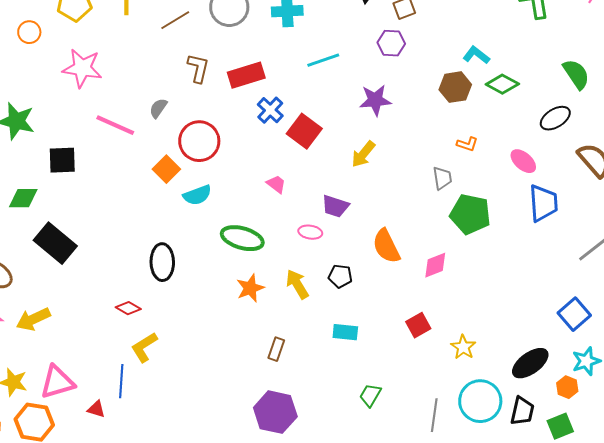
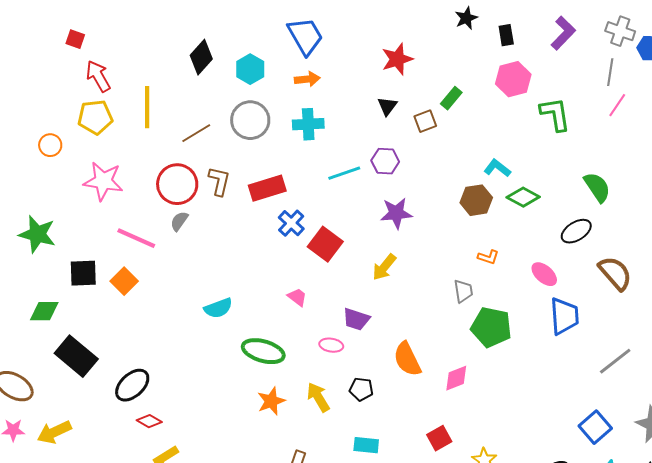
purple hexagon: (391, 43) -> (385, 161), moved
red circle: (199, 141) -> (177, 184), moved
orange square: (166, 169) -> (124, 281), moved
black ellipse: (162, 262) -> (132, 385), moved, turned 48

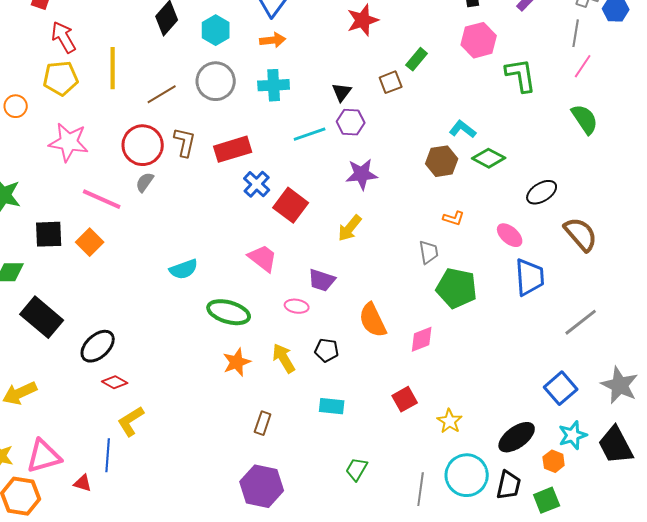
black triangle: (387, 106) -> (342, 92), moved
green semicircle: (597, 187) -> (585, 119), moved
pink trapezoid: (297, 297) -> (263, 258), size x1.5

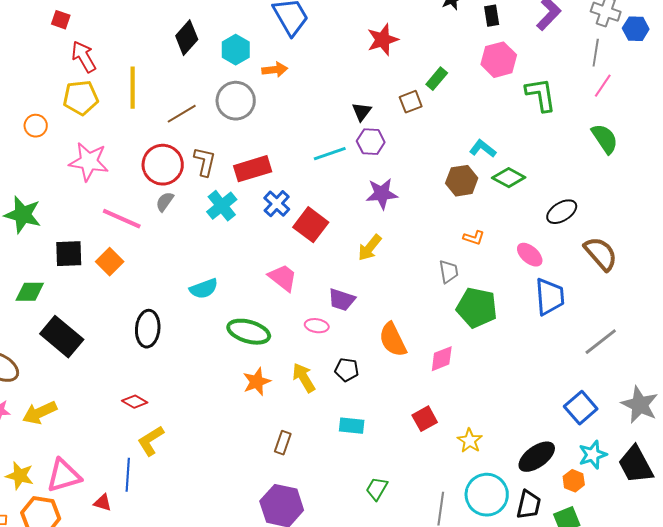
orange arrow: (273, 40) -> (275, 70), moved
cyan cross: (274, 85) -> (222, 206), moved, turned -36
black ellipse: (98, 346) -> (148, 329), moved, turned -42

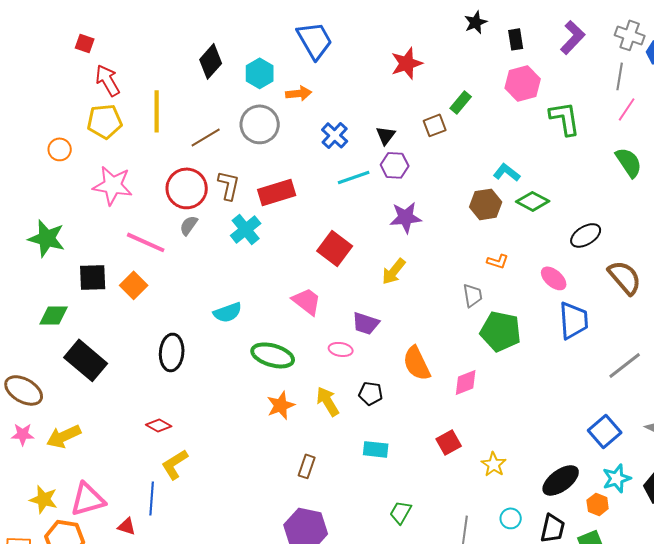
blue cross: (277, 204) -> (335, 135), moved
cyan circle: (487, 495) -> (511, 518), size x0.5

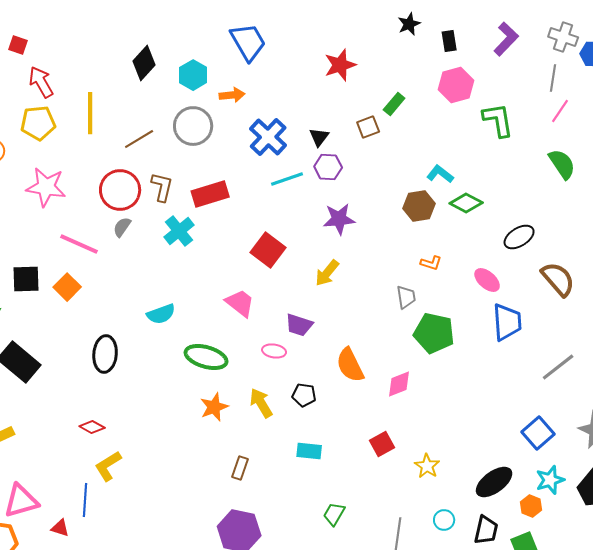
blue cross: (335, 135) -> (268, 137), size x1.4

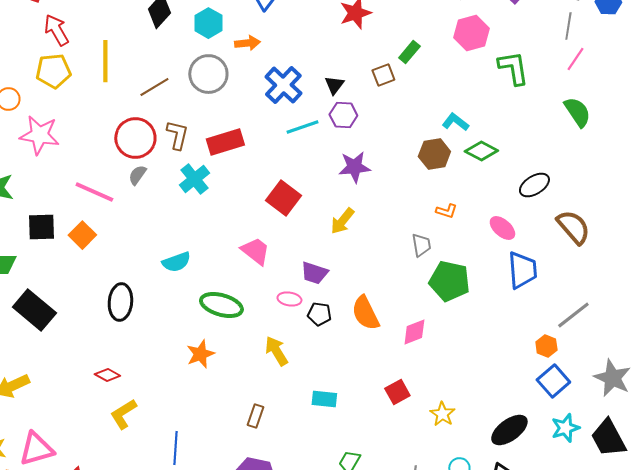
pink star: (46, 187) -> (39, 135), moved
black pentagon: (304, 395) -> (319, 314), moved
orange star: (214, 407) -> (200, 354), moved
blue line: (85, 500) -> (175, 448), moved
orange hexagon: (531, 506) -> (546, 346), moved

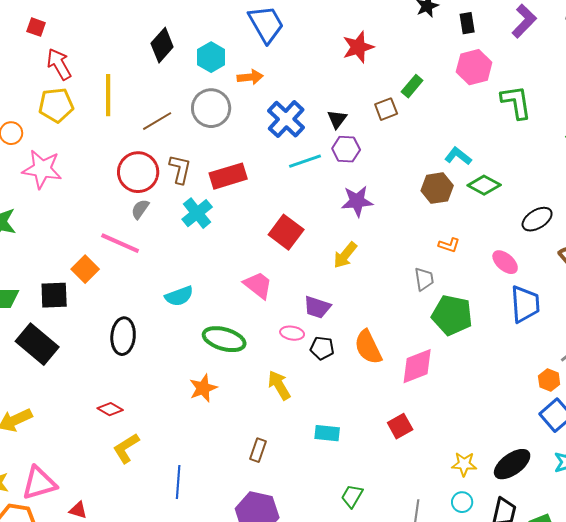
pink line: (94, 192) -> (120, 243), moved
black square: (41, 227) -> (54, 295), moved
pink diamond: (414, 332) -> (417, 366), size x1.4
yellow star: (442, 414) -> (464, 464), moved, turned -30

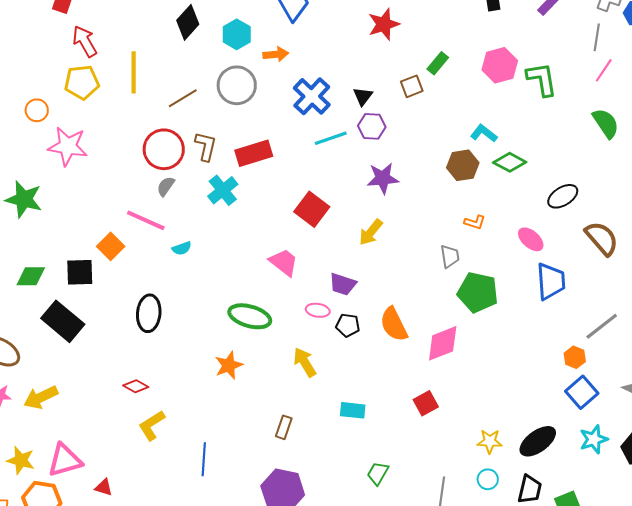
pink hexagon: (474, 67) -> (500, 65), moved
cyan semicircle: (179, 296) -> (182, 248), moved, size x0.7

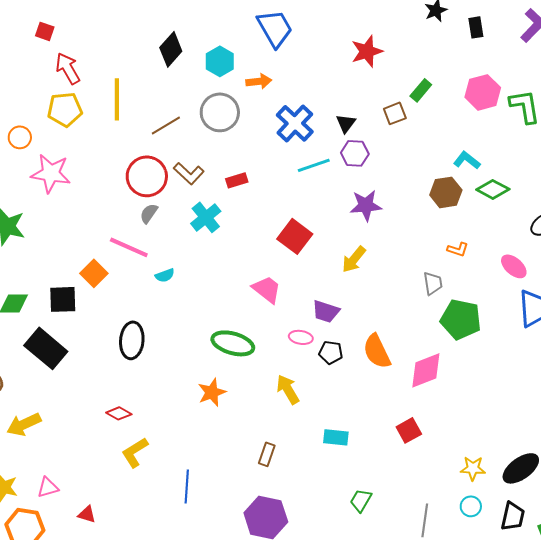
brown L-shape: (206, 146) -> (189, 173), turned 120
red rectangle: (254, 153) -> (237, 180), size x0.6
pink triangle: (65, 460) -> (48, 487), size x0.6

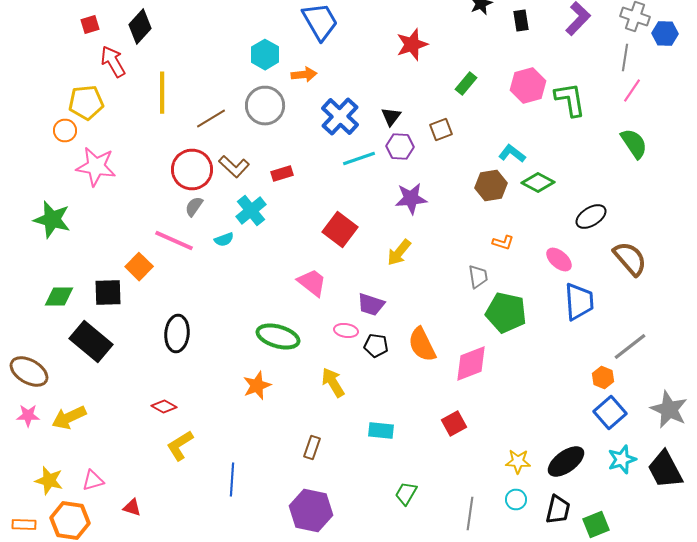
red square: (45, 31) -> (90, 24), turned -36
black diamond: (171, 49) -> (140, 26), moved
yellow pentagon: (65, 109) -> (86, 102), moved
brown square: (395, 113) -> (441, 130), moved
cyan semicircle: (165, 275) -> (224, 240), moved

